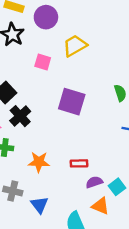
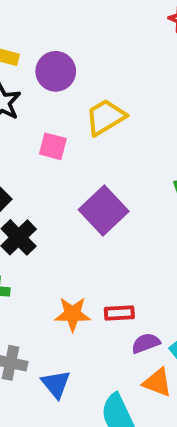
purple square: (72, 102) -> (104, 210), turned 32
orange star: (39, 162) -> (73, 314), moved

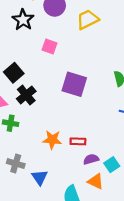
yellow trapezoid: (106, 117) -> (88, 19), moved
purple square: (104, 210) -> (74, 84), turned -35

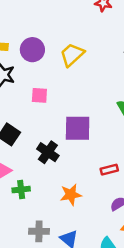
black cross: (26, 95) -> (48, 152), moved
red rectangle: (78, 141) -> (109, 170), moved

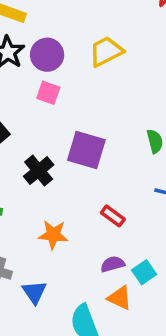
purple circle: (32, 50) -> (47, 55), moved
red rectangle: (109, 170) -> (113, 216), turned 35

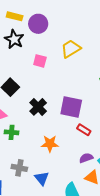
yellow trapezoid: (106, 51) -> (71, 49), moved
purple circle: (47, 55) -> (38, 24), moved
purple square: (86, 150) -> (71, 107), moved

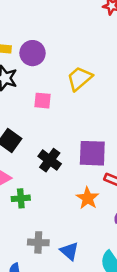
orange star: (50, 144) -> (88, 198), moved, turned -30

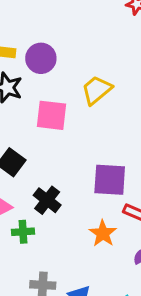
pink square: (42, 101) -> (52, 115), size x1.5
black cross: (50, 160) -> (47, 200), moved

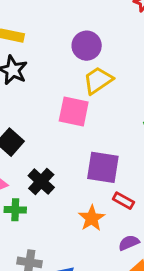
purple circle: (41, 58) -> (87, 46), moved
pink square: (52, 115) -> (74, 111), moved

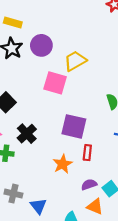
purple circle: (87, 46) -> (41, 45), moved
red rectangle: (123, 201) -> (87, 153), turned 63

